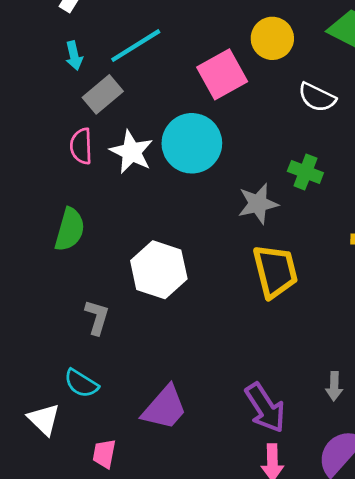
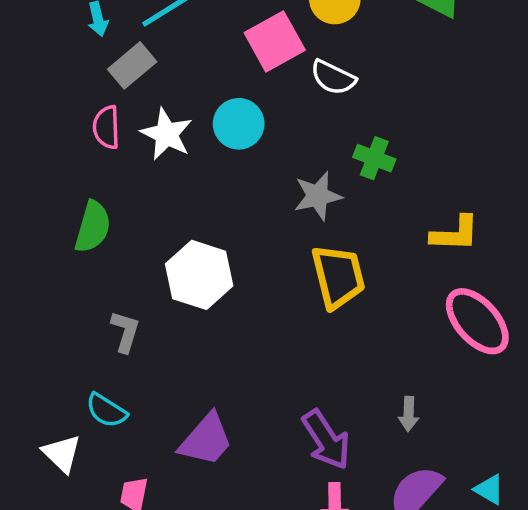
white semicircle: (317, 97) -> (333, 77), moved
cyan circle: (192, 143) -> (239, 124), size x0.7

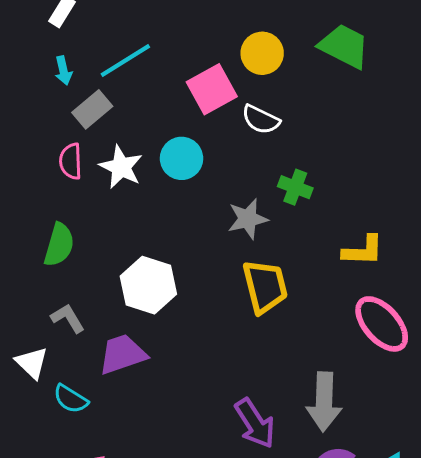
gray L-shape: (125, 332) -> (68, 318), moved, turned -48
gray arrow: (409, 414) -> (324, 402), size x2.0
purple trapezoid: (206, 440) -> (122, 354), moved, turned -150
white triangle: (62, 453) -> (32, 363), moved

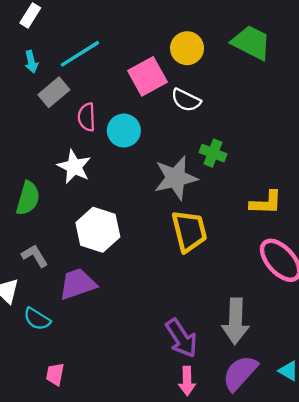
pink semicircle: (71, 161) -> (87, 117), moved
white star: (121, 167) -> (74, 167), moved
gray star: (248, 219) -> (176, 178), size x1.4

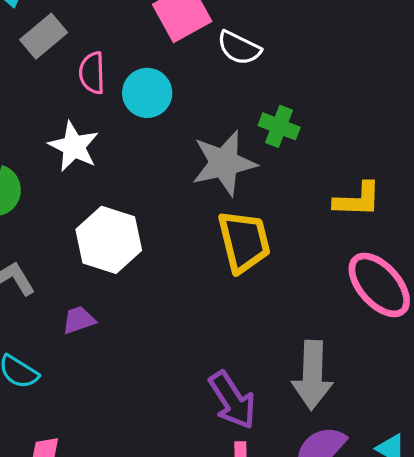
purple trapezoid: (78, 284) -> (79, 320), size x0.6

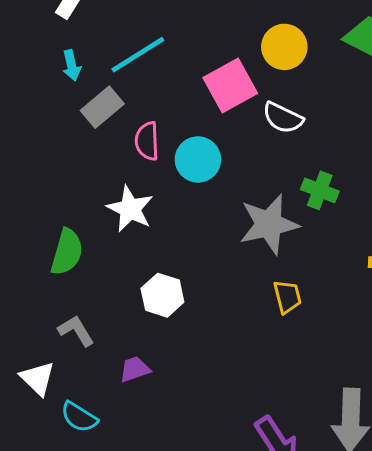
white hexagon: (109, 240) -> (162, 295), size x0.7
yellow trapezoid: (244, 242) -> (287, 297), size x0.6

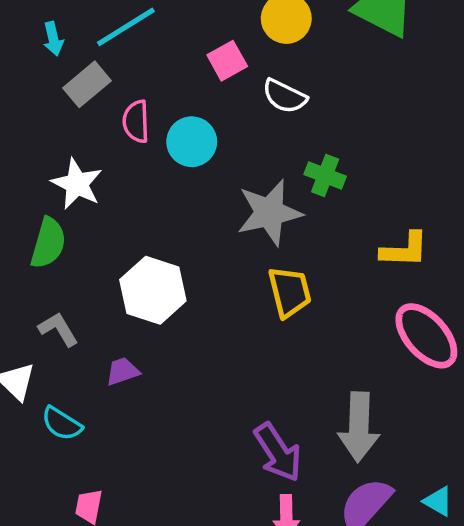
pink square: (230, 85) -> (227, 61), size x0.7
white star: (130, 209) -> (77, 184), moved
white hexagon: (162, 295) -> (153, 290), size x1.4
yellow trapezoid: (287, 297) -> (290, 292), size x1.4

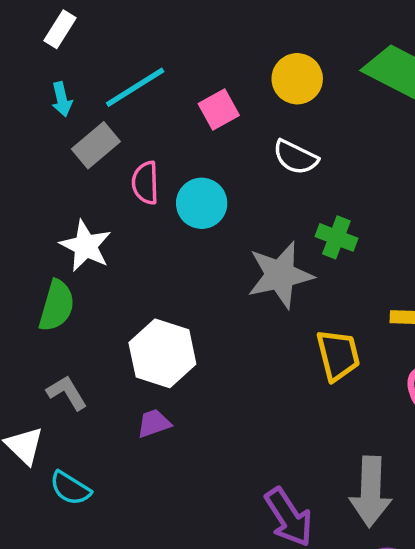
pink square: (227, 61) -> (219, 109), moved
yellow trapezoid: (290, 292) -> (338, 355), moved
purple trapezoid: (123, 371) -> (154, 423), moved

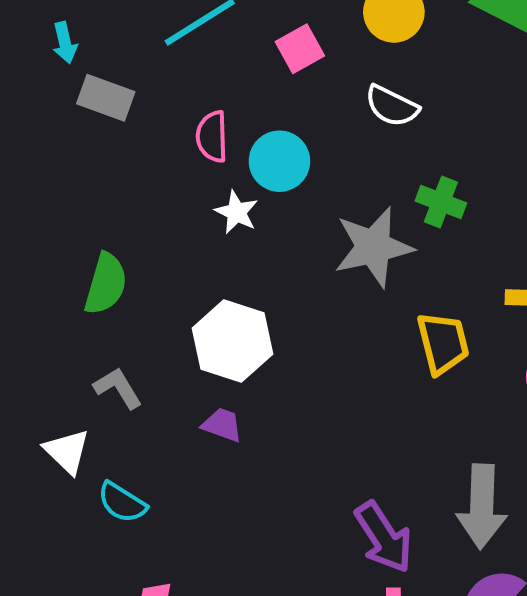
cyan arrow: (62, 99) -> (65, 43), moved
gray rectangle: (96, 145) -> (106, 98), moved, turned 60
white star: (86, 246) -> (237, 212), moved, size x0.7
purple trapezoid: (154, 423) -> (222, 425), turned 39

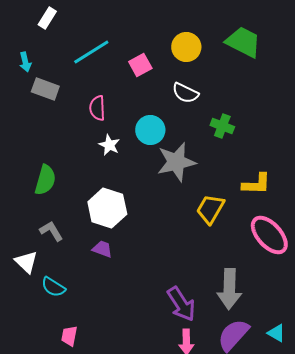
cyan circle: (279, 161) -> (150, 130), moved
green cross: (441, 202) -> (222, 126), moved
yellow trapezoid: (443, 343) -> (210, 209), turned -136

